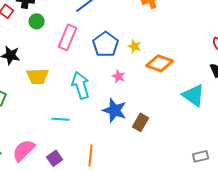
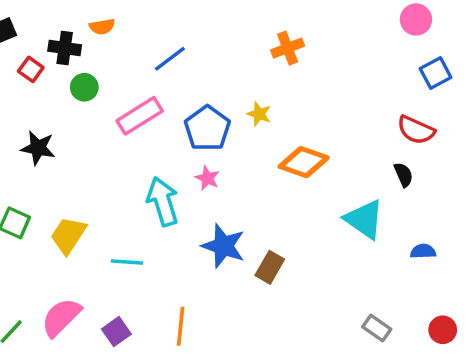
pink rectangle: (68, 37) -> (140, 116), turned 35
yellow star: (135, 46) -> (259, 114), moved
yellow trapezoid: (38, 76) -> (68, 235), moved, turned 125
pink star: (119, 76) -> (207, 178), moved
gray rectangle: (201, 156) -> (377, 328), turned 49

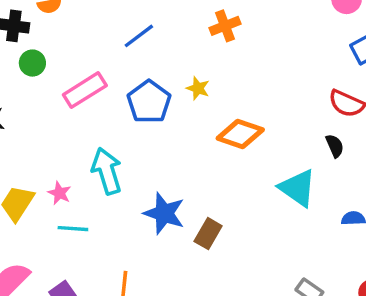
blue line: (170, 59) -> (139, 36), moved
pink star: (207, 178) -> (59, 193), moved

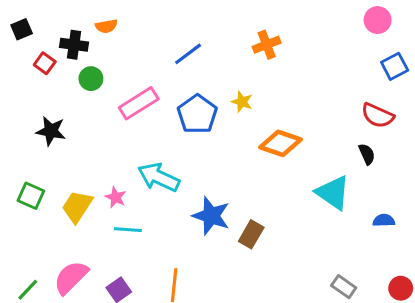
cyan arrow: (107, 171) -> (159, 177), turned -48

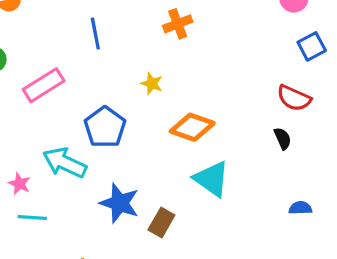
blue line: (188, 54) -> (95, 34), turned -64
blue pentagon: (197, 114) -> (105, 127), moved
cyan triangle: (333, 193) -> (212, 179), moved

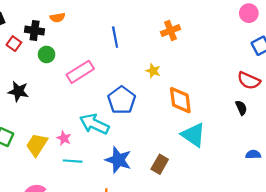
orange diamond: (192, 127) -> (180, 100), turned 64
blue star: (120, 203) -> (118, 160), moved

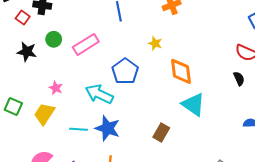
green circle: (47, 54) -> (54, 39), moved
black star: (18, 91) -> (27, 52), moved
pink star: (64, 138) -> (56, 88), moved
blue star: (118, 160) -> (108, 128), moved

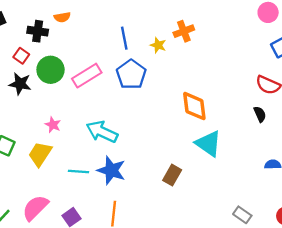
red square: (23, 18) -> (21, 56), moved
green circle: (54, 39) -> (51, 70), size x1.5
yellow star: (155, 43) -> (158, 45), moved
blue pentagon: (125, 71) -> (131, 74), moved

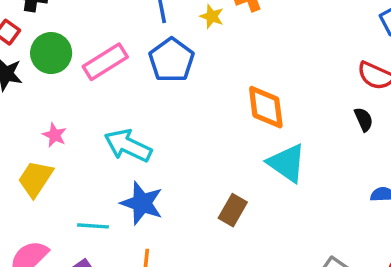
cyan line: (79, 172) -> (93, 226), moved

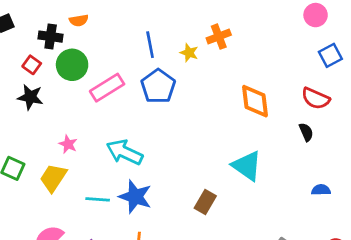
green circle: (51, 53) -> (72, 65), moved
orange diamond: (266, 107) -> (255, 101), moved
cyan line: (93, 226) -> (98, 199), moved

